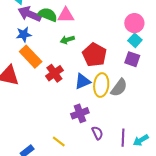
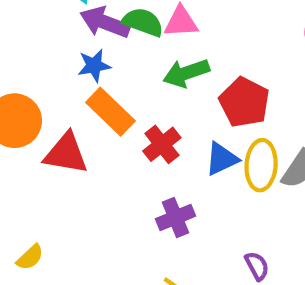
green arrow: (67, 40) -> (186, 73), size x1.5
purple cross: (80, 113) -> (175, 217), moved

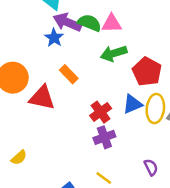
blue star: (94, 66) -> (54, 38), moved, turned -30
orange rectangle: (110, 112) -> (69, 74), size x0.7
red cross: (162, 144) -> (101, 112), moved

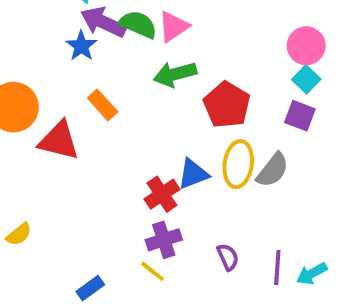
pink triangle: (112, 23) -> (173, 27), turned -35
blue triangle: (133, 104) -> (193, 174), moved
red cross: (101, 112) -> (162, 194), moved
purple cross: (104, 137) -> (164, 240), moved

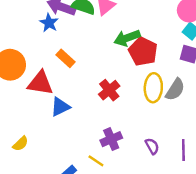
green arrow: (175, 74) -> (127, 38), moved
blue triangle: (193, 174) -> (60, 107), moved
red cross: (162, 194) -> (109, 90), moved
yellow line: (152, 271) -> (96, 161), moved

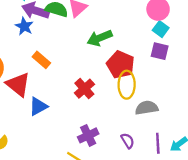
red pentagon: (143, 51) -> (121, 65), moved
red triangle: (40, 83) -> (18, 84), turned 32
gray semicircle: (175, 90) -> (147, 108), moved, turned -130

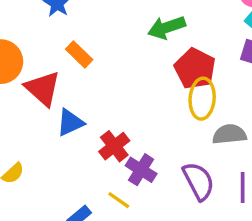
red cross: (84, 89) -> (114, 146), moved
purple cross: (88, 135) -> (141, 170), turned -36
purple semicircle: (128, 141) -> (198, 181), size x1.6

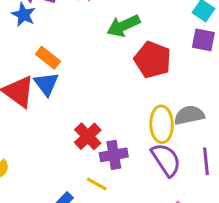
yellow ellipse: (202, 99) -> (162, 124), moved
blue triangle: (70, 122) -> (46, 84), moved, turned -36
purple cross: (141, 170) -> (114, 155), turned -36

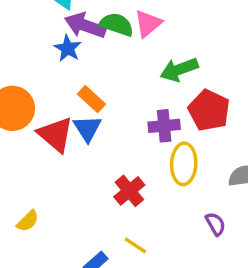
yellow ellipse: (162, 124) -> (184, 164), moved
purple cross: (114, 155) -> (164, 126), moved
purple semicircle: (166, 160) -> (215, 224), size x0.6

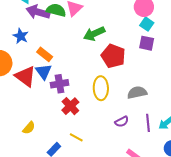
blue star: (68, 48) -> (21, 36), moved
purple cross: (164, 126) -> (60, 84), moved
yellow semicircle: (28, 221) -> (29, 128), moved
purple semicircle: (215, 224) -> (122, 122), turned 96

